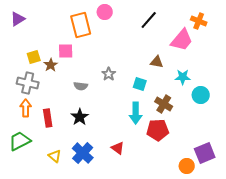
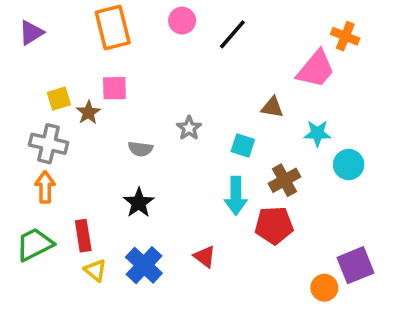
black line: (149, 20) -> (232, 34), moved
orange rectangle: (81, 25) -> (113, 27), moved
brown cross: (164, 104) -> (284, 180), turned 30
red rectangle: (48, 118) -> (83, 236), moved

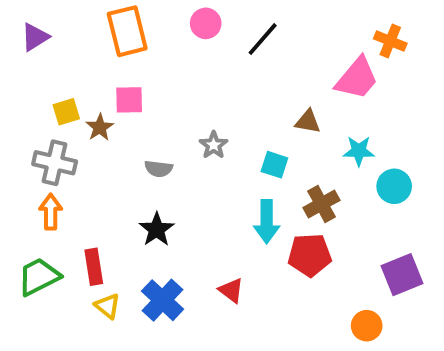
purple square: (356, 265) -> (402, 275), moved

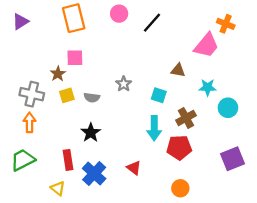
yellow square: (66, 112) -> (67, 95), moved
red rectangle: (94, 267) -> (68, 160), moved
yellow triangle: (108, 306) -> (58, 188), moved
orange circle: (367, 326) -> (180, 188), moved

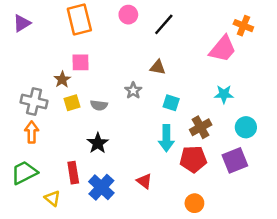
brown triangle: (178, 70) -> (158, 67), moved
cyan circle: (228, 108) -> (246, 127), moved
purple square: (232, 159) -> (235, 160), moved
yellow triangle: (58, 188) -> (52, 198), moved

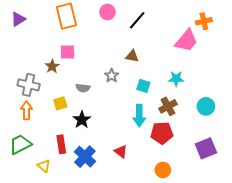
orange cross: (243, 26) -> (204, 21), turned -35
cyan star: (224, 94) -> (176, 79), moved
yellow square: (72, 103) -> (60, 103), moved
purple square: (235, 160) -> (206, 148), moved

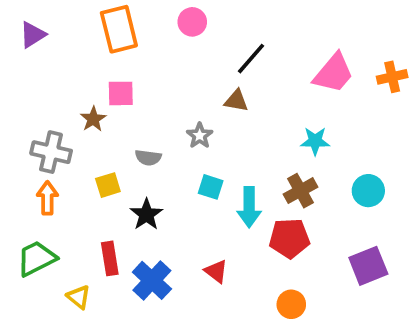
black line: (137, 20) -> (251, 59), moved
orange cross: (204, 21) -> (392, 77), moved
cyan square: (143, 86) -> (211, 187), moved

